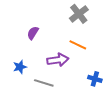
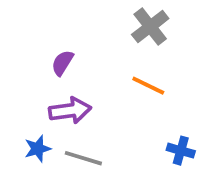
purple arrow: (58, 60) -> (70, 110), moved
blue star: (20, 67) -> (38, 149), moved

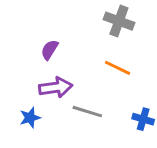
gray cross: (150, 27) -> (119, 21), turned -32
gray line: (83, 158) -> (87, 112), moved

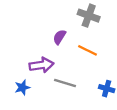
purple semicircle: (50, 50) -> (59, 37), moved

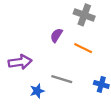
purple arrow: (41, 65) -> (20, 62), moved
blue star: (22, 87) -> (37, 91), moved

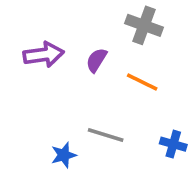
purple arrow: (20, 62) -> (44, 55), moved

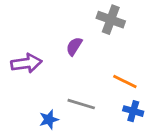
purple arrow: (44, 55) -> (26, 63), moved
orange line: (142, 82) -> (125, 82), moved

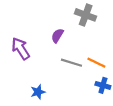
purple arrow: (26, 63) -> (21, 49), turned -115
gray line: (81, 104) -> (71, 63), moved

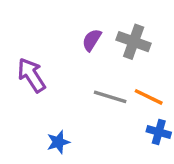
gray cross: (86, 15) -> (134, 42), moved
purple semicircle: (57, 36) -> (92, 40), moved

